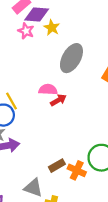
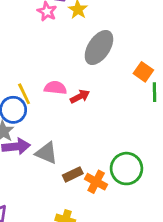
pink semicircle: (48, 90) -> (55, 88), moved
gray triangle: (33, 188) -> (46, 153), moved

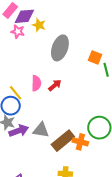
pink semicircle: (55, 88) -> (36, 83), turned 98
brown rectangle: (73, 174) -> (63, 141), size x1.6

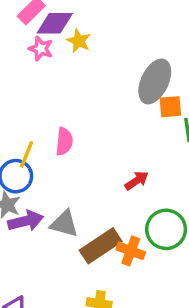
gray ellipse: (60, 48) -> (155, 81), moved
orange square: (95, 57) -> (170, 107), turned -32
red arrow: (55, 85) -> (137, 181), moved
yellow line: (16, 93) -> (27, 154), turned 56

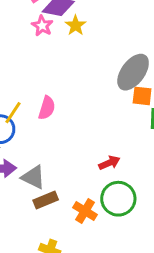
red arrow: (137, 181) -> (109, 163), moved
brown rectangle: (101, 246) -> (46, 200), moved, size x0.7

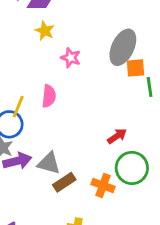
yellow star: (76, 25) -> (45, 31), moved
pink star: (42, 26) -> (71, 58), moved

